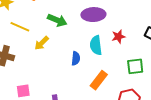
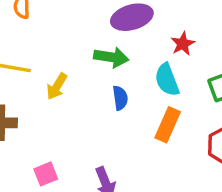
green arrow: (57, 20) -> (111, 57), moved
cyan semicircle: (96, 45) -> (167, 80), moved

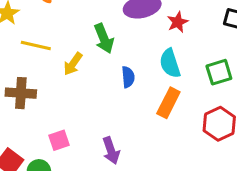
red star: (183, 44) -> (178, 22), moved
green arrow: (111, 57) -> (104, 38), moved, turned 56

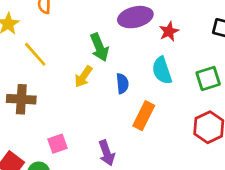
yellow line: (36, 45) -> (35, 54), turned 36
yellow arrow: (73, 64) -> (83, 77), moved
orange rectangle: (168, 103) -> (144, 116), moved

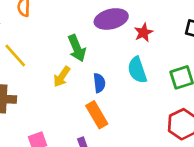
orange rectangle: (144, 116) -> (97, 115), moved, turned -56

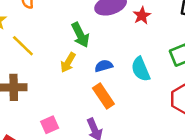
cyan semicircle: (137, 70) -> (141, 69), moved
blue semicircle: (99, 83) -> (104, 66), turned -96

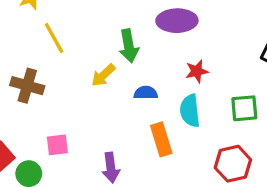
red star: (142, 16) -> (197, 71), moved
orange rectangle: (103, 96) -> (161, 139), moved

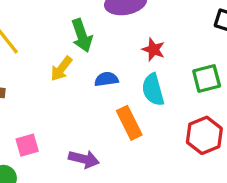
red star: (197, 71) -> (153, 50), turned -30
purple arrow: (111, 168) -> (84, 159), turned -60

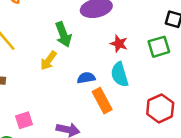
blue semicircle: (106, 79) -> (86, 78), moved
green square: (207, 79) -> (159, 47), moved

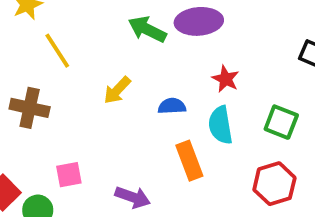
green arrow: (63, 34) -> (147, 29), moved, turned 130
green square: (159, 47) -> (281, 122), moved, turned 30
blue semicircle: (86, 78) -> (172, 106), moved

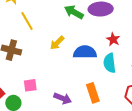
blue semicircle: (172, 106) -> (85, 52), size x1.6
orange rectangle: (189, 161) -> (93, 93), moved

